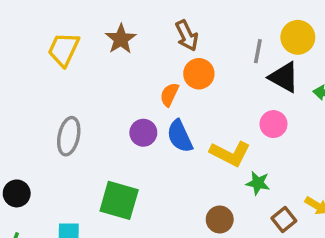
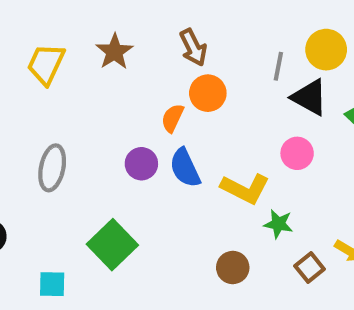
green square: (119, 200) -> (112, 245), turned 30

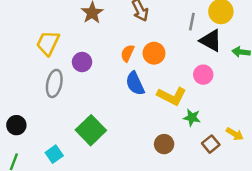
yellow trapezoid: (46, 64) -> (48, 43), moved
orange circle: (208, 93) -> (154, 53), moved
purple circle: (141, 164) -> (82, 62), moved
cyan square: (52, 284) -> (54, 154), turned -36

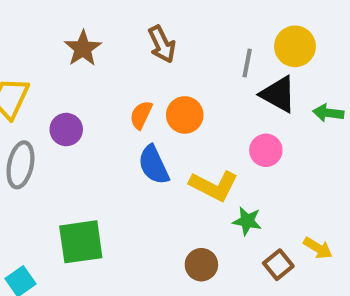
green square: (91, 130) -> (81, 242), turned 36

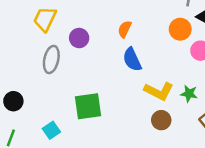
orange circle: (185, 115) -> (180, 29), moved
yellow L-shape: (214, 186) -> (159, 91), moved

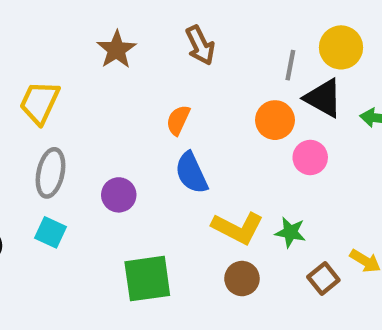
purple circle: (79, 38) -> (119, 195), moved
green square: (88, 106) -> (147, 279), moved
cyan square: (51, 130) -> (51, 232), moved, turned -30

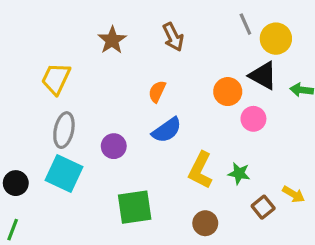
gray line: (290, 65) -> (245, 24), moved, turned -35
blue semicircle: (191, 173) -> (167, 130), turned -100
yellow L-shape: (238, 228) -> (200, 170), turned 90
cyan square: (51, 232) -> (64, 173), size x1.6
brown circle: (242, 279) -> (205, 223), moved

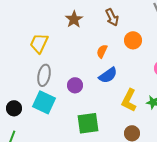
orange circle: (228, 92) -> (133, 40), moved

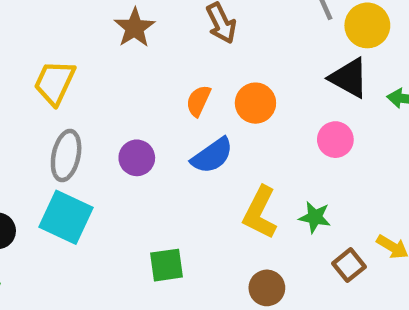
orange circle: (133, 40) -> (255, 103), moved
purple circle: (75, 85) -> (137, 158), moved
green square: (88, 123) -> (166, 265), size x0.7

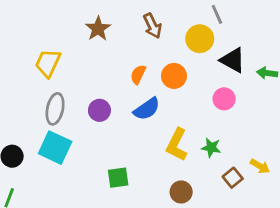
yellow circle: (367, 25) -> (200, 39), moved

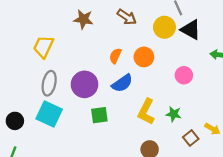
brown arrow: (152, 26) -> (127, 17), turned -30
brown star: (98, 29) -> (83, 19), turned -30
black triangle: (233, 60) -> (191, 30), moved
purple circle: (99, 110) -> (85, 84), size x1.5
green square: (118, 178) -> (99, 115), moved

